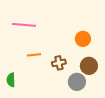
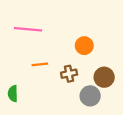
orange circle: (83, 39) -> (84, 46), moved

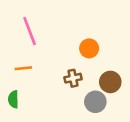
pink line: (28, 29) -> (30, 31), turned 64
orange line: (40, 64) -> (23, 68), moved

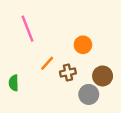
orange line: (23, 68) -> (47, 63), moved, turned -42
green semicircle: (13, 99) -> (14, 83), moved

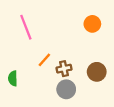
orange circle: (83, 45) -> (92, 24), moved
gray circle: (89, 94) -> (66, 89), moved

